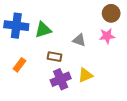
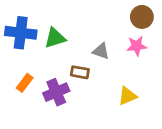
brown rectangle: (54, 57) -> (80, 72), moved
yellow triangle: (85, 75) -> (127, 96), moved
purple cross: (61, 79) -> (56, 92), moved

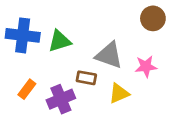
pink star: (137, 46) -> (146, 67), moved
gray triangle: (101, 51) -> (109, 55), size x1.5
yellow triangle: (127, 96) -> (119, 93), moved

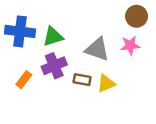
pink star: (146, 67) -> (130, 45), moved
brown rectangle: (86, 78) -> (82, 80), moved
purple cross: (61, 99) -> (54, 66), moved

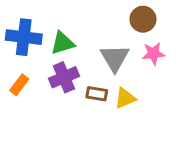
brown circle: (137, 16) -> (143, 19), moved
gray triangle: (97, 49) -> (115, 58), turned 40
orange rectangle: (24, 80) -> (19, 85), moved

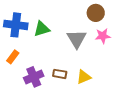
purple cross: (64, 77) -> (34, 77), moved
brown rectangle: (97, 94) -> (60, 74), moved
yellow triangle: (125, 98) -> (84, 77), moved

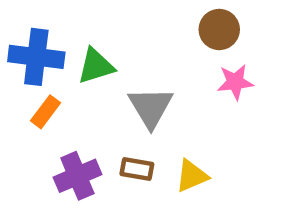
gray triangle: (77, 39) -> (151, 107), moved
orange rectangle: (13, 57) -> (45, 112), moved

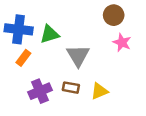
pink star: (235, 82) -> (122, 42), turned 30

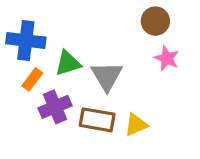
green triangle: (49, 34) -> (68, 63), moved
brown rectangle: (71, 88) -> (97, 120), size x1.5
purple cross: (40, 91) -> (55, 107), moved

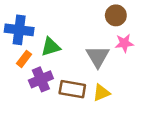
pink star: (167, 58) -> (124, 43), turned -30
gray triangle: (107, 76) -> (98, 56), moved

